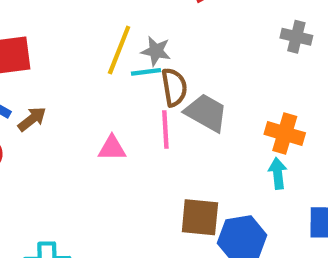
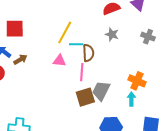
gray star: (156, 51) -> (112, 34), moved
gray trapezoid: (206, 113) -> (101, 91), moved, turned -100
pink triangle: (112, 148) -> (59, 61), moved
brown square: (200, 217) -> (85, 97), moved, turned -30

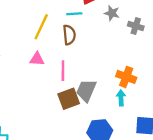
gray star: (112, 34) -> (112, 13), moved
cyan line: (76, 44) -> (74, 14), moved
brown semicircle: (88, 53) -> (69, 35), moved

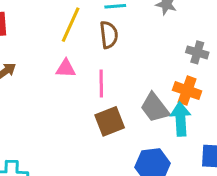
gray cross: (136, 26) -> (197, 52), moved
gray trapezoid: (86, 90) -> (155, 108), moved, turned -60
cyan arrow: (121, 98) -> (181, 119), size x1.5

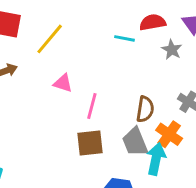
yellow line: (71, 25) -> (50, 39), moved
brown semicircle: (109, 35) -> (145, 109), moved

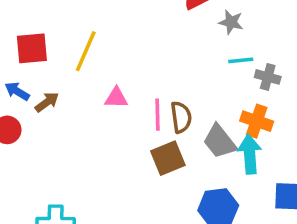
cyan line: (124, 38) -> (241, 60), moved
brown semicircle: (145, 109) -> (181, 117), moved

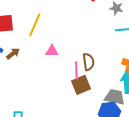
pink line: (157, 115) -> (76, 70), moved
gray trapezoid: (220, 141) -> (115, 97), moved, turned 140

